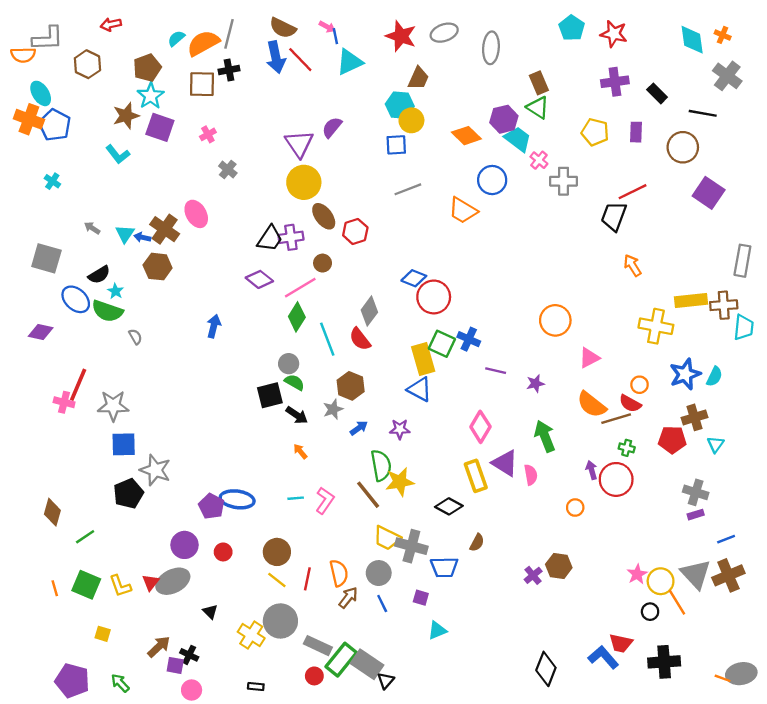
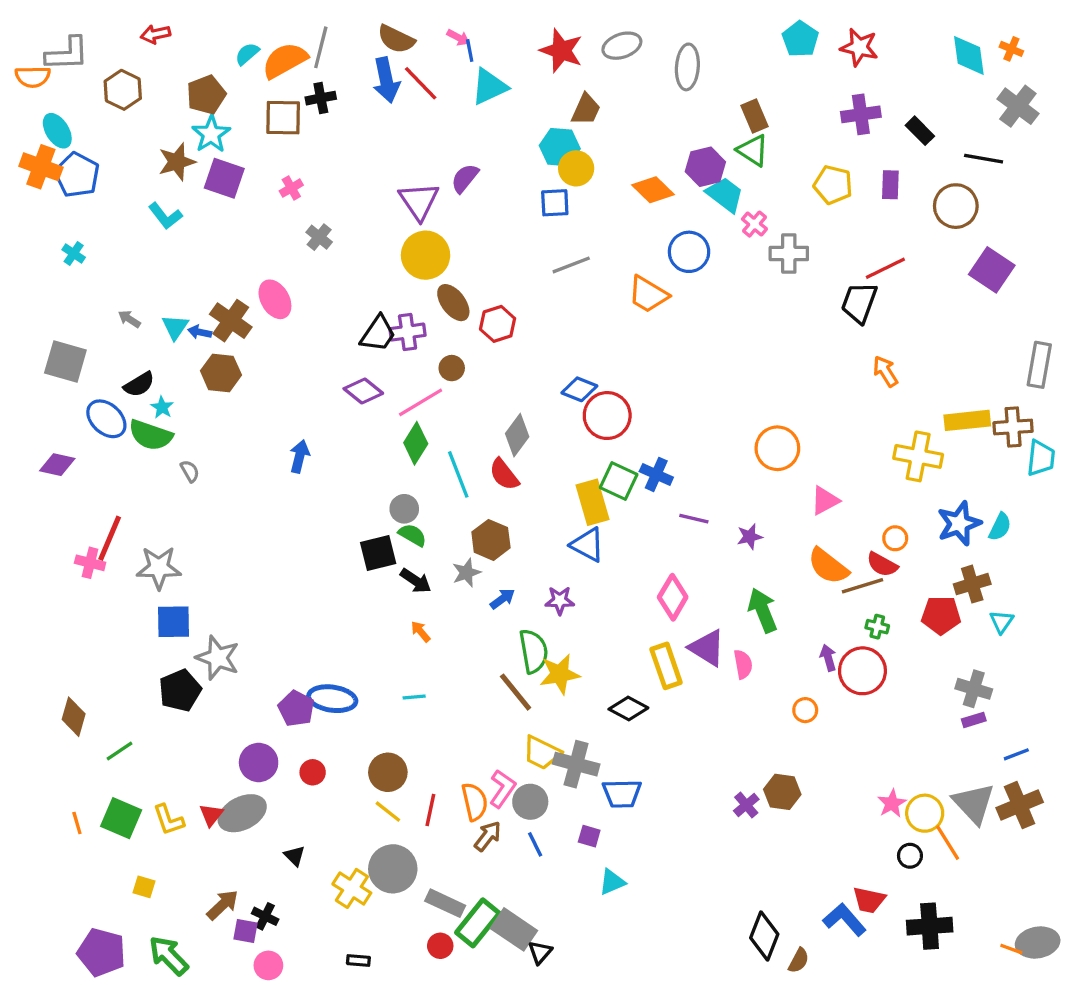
pink L-shape: (325, 501) -> (502, 789), moved
brown semicircle: (477, 543) -> (799, 961), moved
green arrow: (120, 683) -> (169, 956), size x1.5

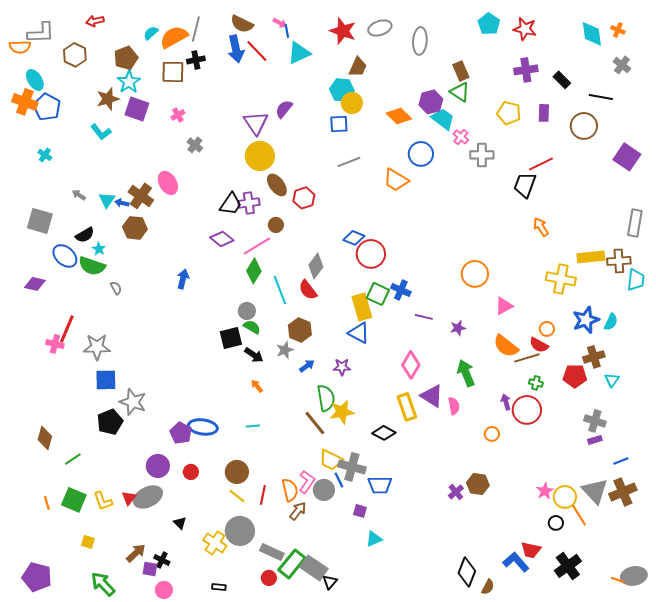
gray cross: (1018, 106) -> (622, 65), size x0.7
purple square: (992, 270) -> (627, 157), moved
blue line: (535, 844) -> (339, 480), moved
black cross: (930, 926) -> (568, 566), turned -32
purple pentagon: (101, 952) -> (37, 577), moved

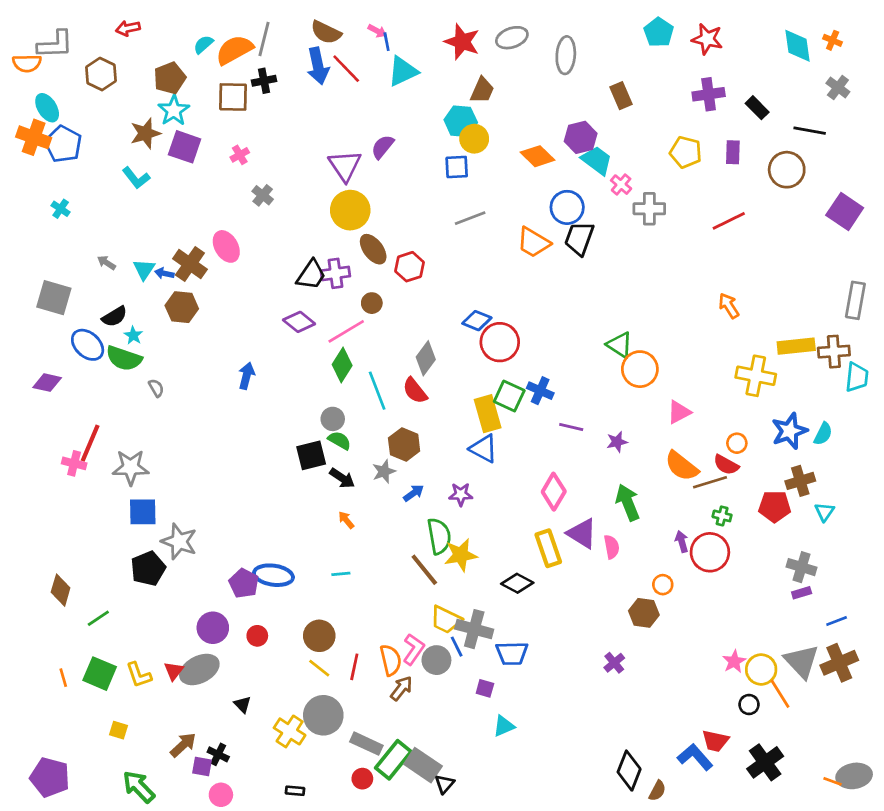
green triangle: (460, 92) -> (620, 345), moved
black trapezoid: (525, 185) -> (579, 238), moved
brown hexagon: (478, 484) -> (644, 613), moved

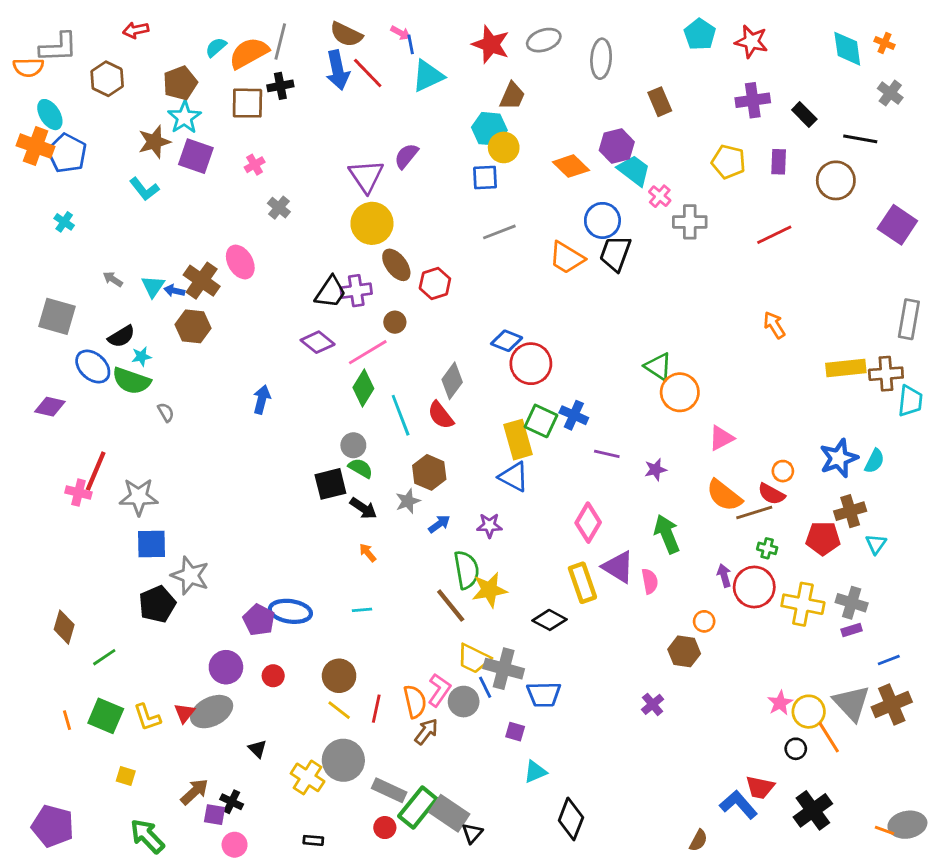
cyan star: (133, 335) -> (141, 356), turned 30
yellow cross: (756, 376) -> (803, 604), moved
black diamond: (629, 771) -> (571, 819), moved

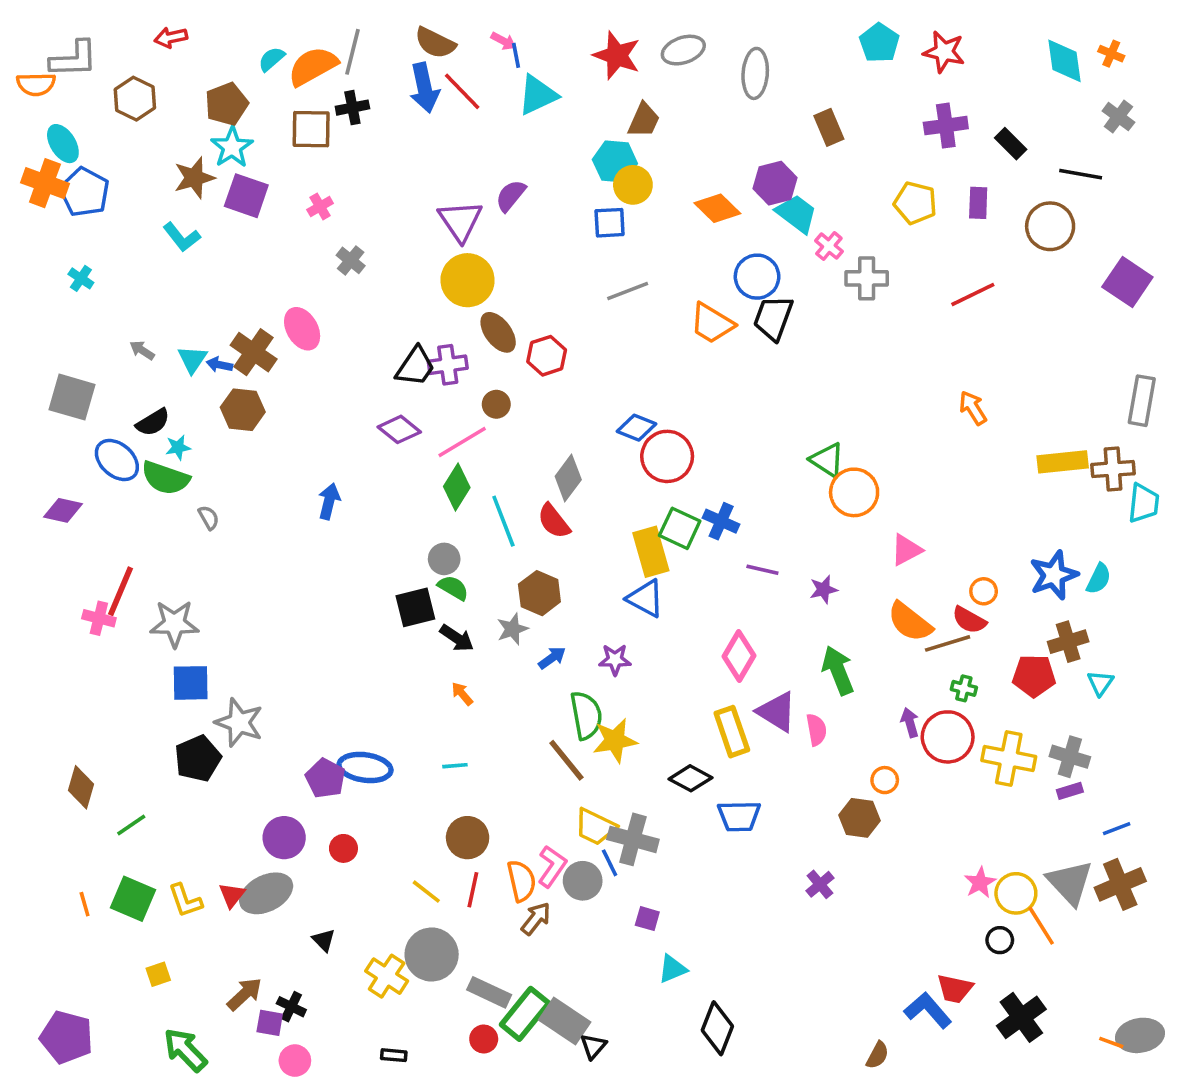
brown circle: (339, 676) -> (468, 838), moved
blue trapezoid: (544, 694) -> (739, 816), moved
yellow square: (126, 776) -> (158, 974), turned -36

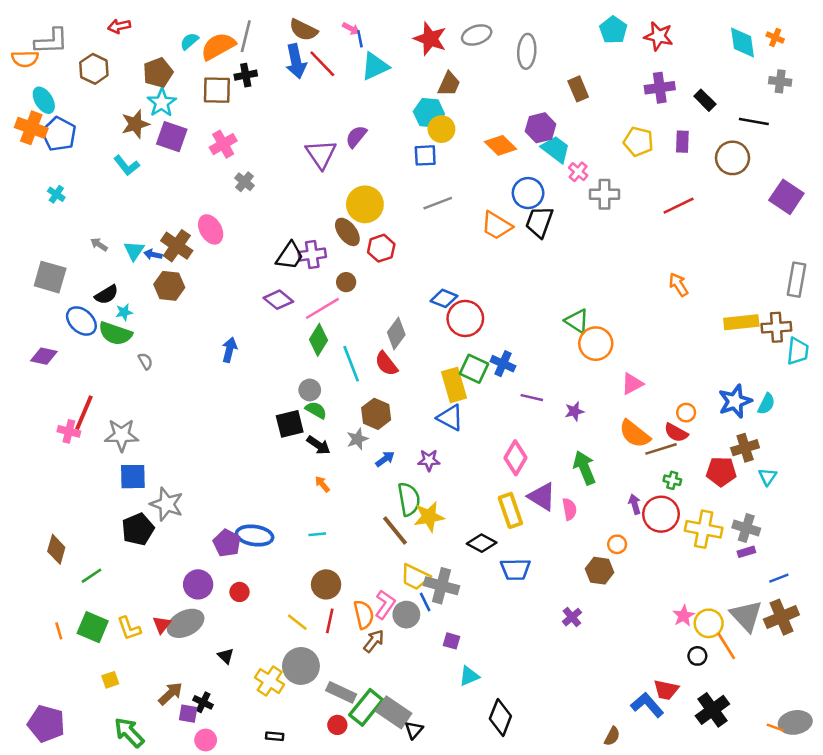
gray cross: (1118, 117) -> (780, 81), turned -30
pink cross: (320, 206) -> (223, 144), size x1.5
yellow circle: (468, 280) -> (365, 204), moved

